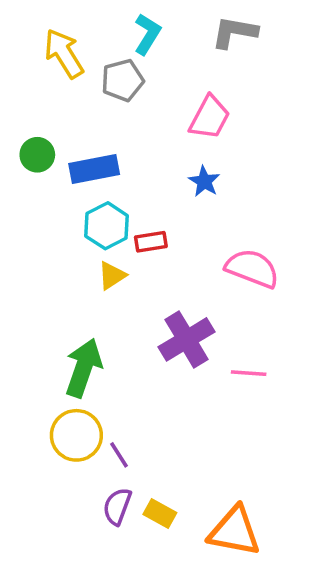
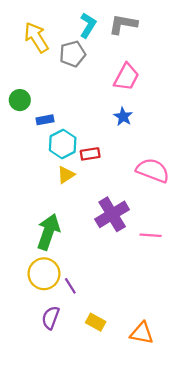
gray L-shape: (234, 32) -> (123, 24), moved
blue rectangle: (94, 169) -> (45, 120), moved, size x0.6
purple semicircle: (117, 506) -> (51, 318), moved
orange triangle: (234, 531) -> (142, 333), size x0.7

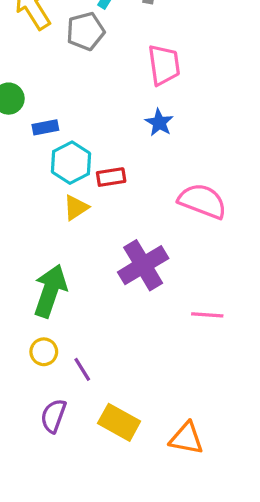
pink trapezoid: (126, 77) -> (164, 65), turned -36
pink line: (151, 235) -> (207, 315), moved
yellow circle: (44, 274) -> (44, 352), size x0.6
yellow rectangle: (96, 322) -> (119, 422), size x1.4

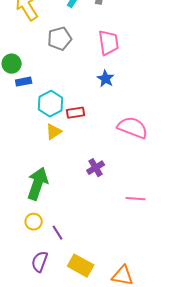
gray pentagon: (85, 31) -> (60, 39), moved
blue rectangle: (45, 127) -> (24, 82), moved
purple cross: (143, 265) -> (96, 168), size x0.6

